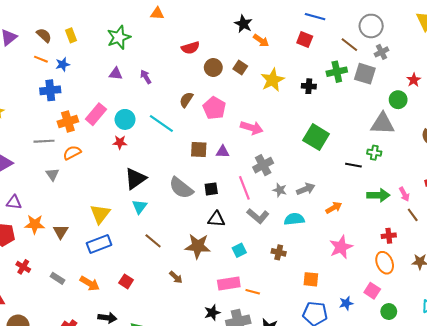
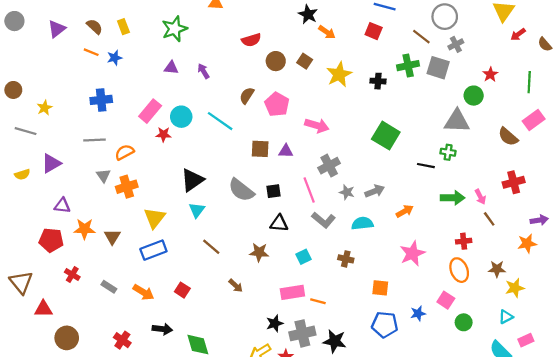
blue cross: (50, 90) -> (101, 100), moved
orange cross: (68, 121) -> (127, 187), moved
red star: (120, 142) -> (163, 134), moved
brown star: (198, 246) -> (259, 252), size x0.7

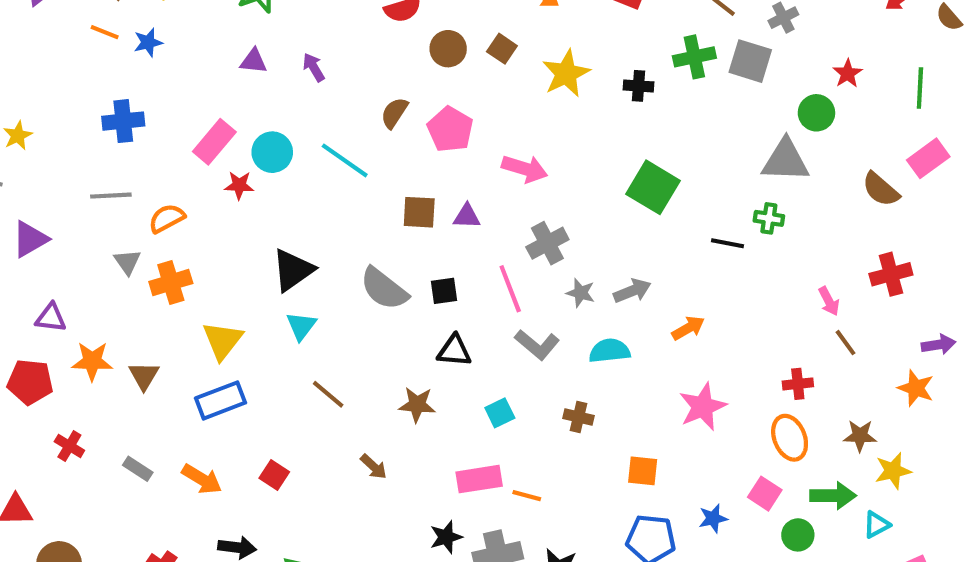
green arrow: (452, 198) -> (833, 496), moved
orange star: (527, 243) -> (916, 388), turned 30

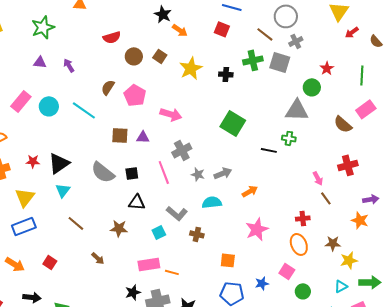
red star: (239, 185) -> (33, 161), moved
gray L-shape: (537, 345) -> (177, 213), moved
green arrow: (833, 496) -> (370, 282), moved

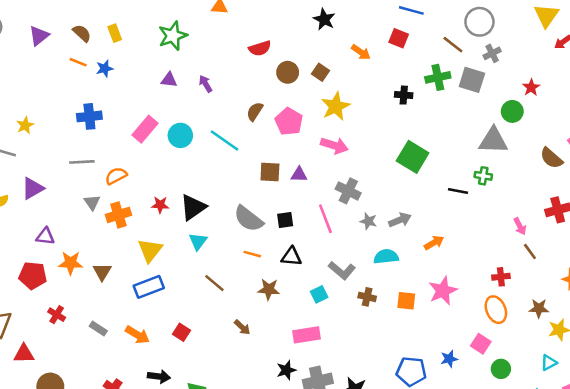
orange arrow: (180, 30) -> (361, 52), moved
yellow star: (191, 68) -> (336, 106), moved
gray cross: (182, 150) -> (348, 191), turned -36
orange square: (228, 260) -> (406, 301), moved
orange line: (172, 272) -> (252, 254), moved

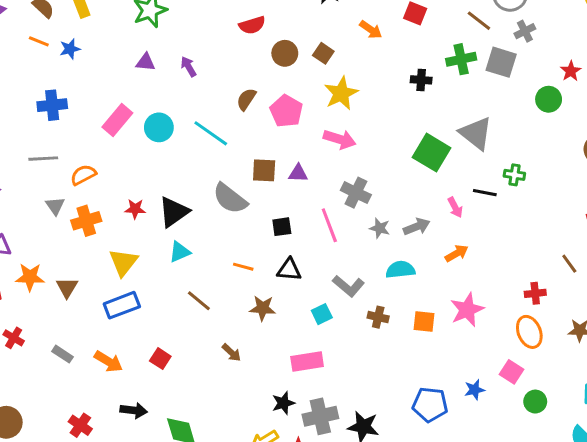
gray triangle: (493, 140) -> (476, 133), moved, turned 36
gray semicircle: (248, 219) -> (230, 199), moved
pink arrow: (520, 226) -> (455, 207), moved
cyan triangle: (198, 241) -> (180, 252), turned 30

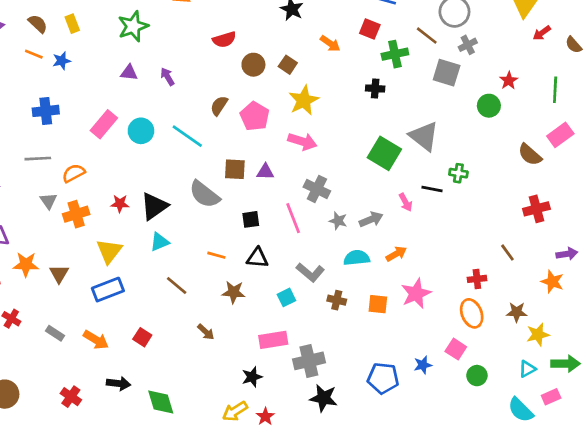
green cross: (461, 59) -> (395, 54), moved
orange arrow: (457, 253) -> (396, 254), moved
gray cross: (320, 416) -> (309, 361), moved

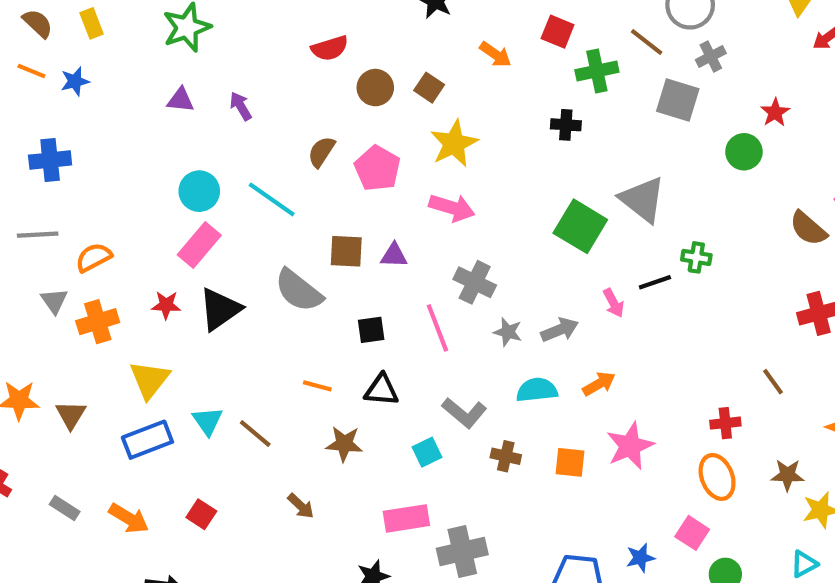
pink rectangle: (104, 124) -> (199, 245), moved
black line: (432, 189) -> (655, 282), turned -30
cyan triangle: (159, 242) -> (208, 421), moved, turned -42

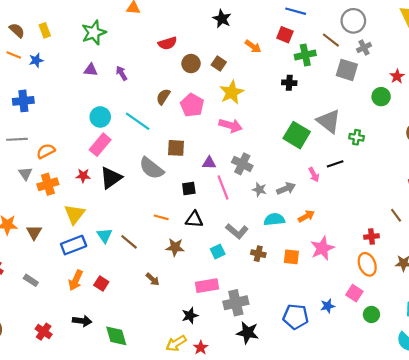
purple triangle: (394, 255) -> (209, 163), moved
green cross: (696, 257) -> (357, 137), moved
orange arrow: (129, 518) -> (76, 280), moved, turned 84

